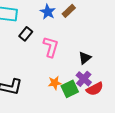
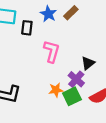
black rectangle: (26, 34) -> (27, 28), moved, turned -32
purple cross: (84, 79) -> (76, 79), moved

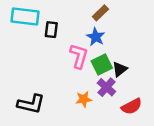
blue star: (48, 14) -> (96, 37), moved
green square: (72, 96) -> (102, 64), moved

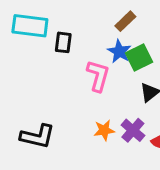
green square: (102, 64) -> (139, 58), moved
purple cross: (106, 87) -> (133, 130), moved

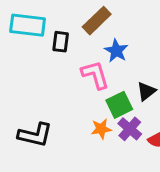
brown rectangle: (125, 21) -> (97, 21), moved, size x1.4
green square: (139, 58) -> (119, 105), moved
pink L-shape: (98, 76) -> (95, 75), turned -32

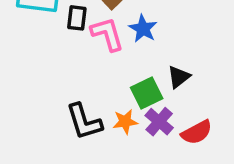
pink L-shape: (95, 75) -> (107, 34), moved
black L-shape: (35, 135) -> (84, 122), moved, turned 60

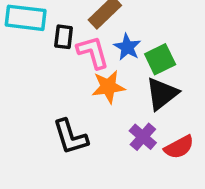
black triangle: (179, 77) -> (162, 94), size x1.5
green square: (147, 93) -> (160, 59), moved
orange star: (125, 122) -> (108, 87), moved, size x1.4

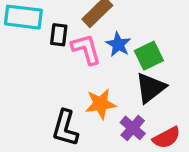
orange star: (108, 87) -> (101, 104), moved
black L-shape: (70, 137) -> (65, 128), turned 33

